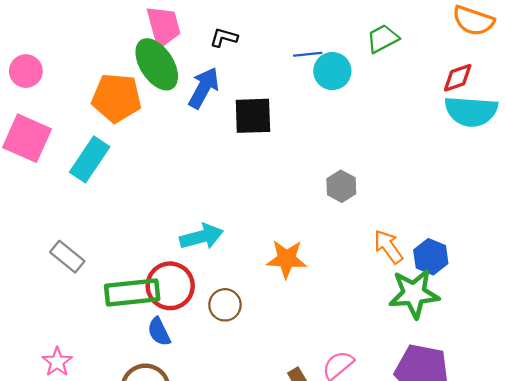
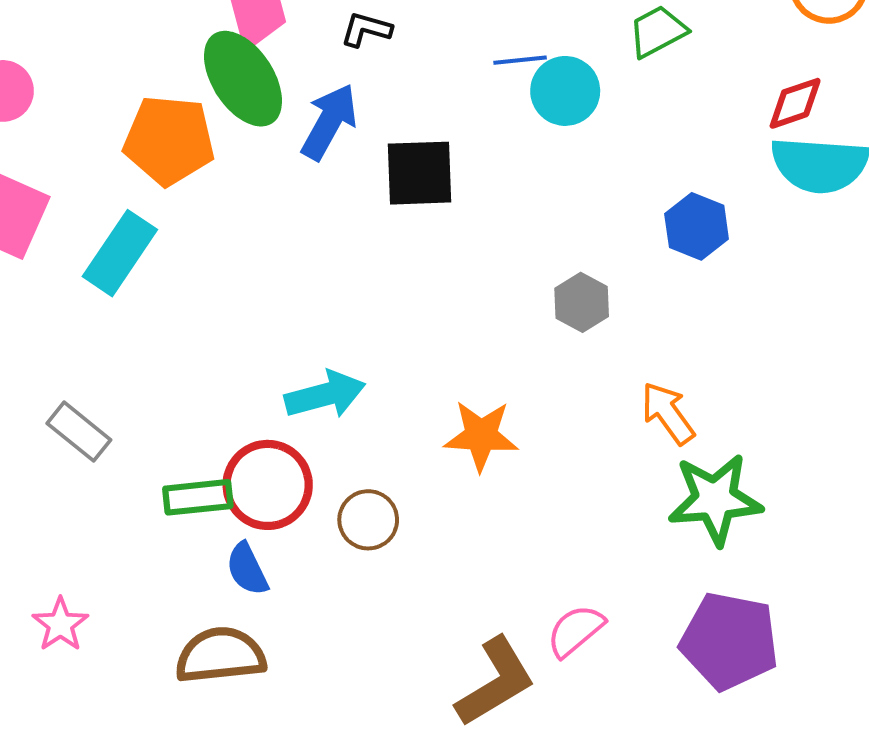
blue hexagon: (431, 257) -> (697, 226), moved
green rectangle: (132, 293) -> (198, 497), size x0.7

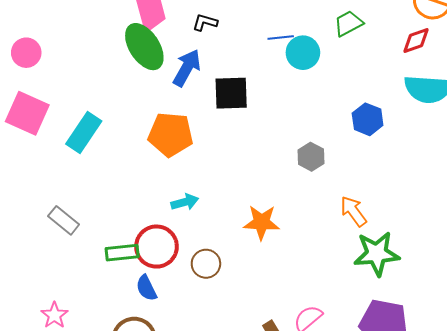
red diamond: (795, 103) -> (416, 41), moved
orange pentagon: (169, 140) -> (171, 134), moved
cyan arrow: (325, 395) -> (185, 202), size x0.7

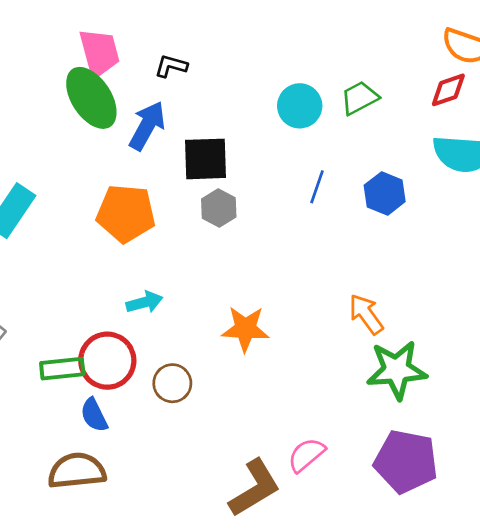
green trapezoid: (348, 23) -> (359, 98), moved
blue line: (281, 38) -> (317, 187), moved, turned -65
gray hexagon: (311, 157) -> (219, 208), moved

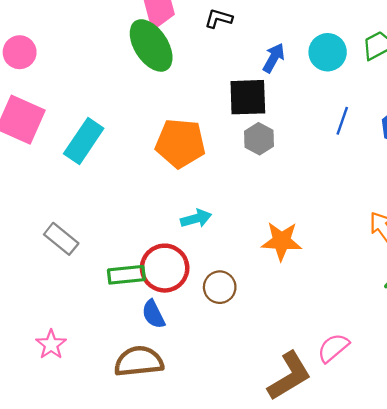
blue arrow: (147, 126) -> (274, 58), moved, size x0.7

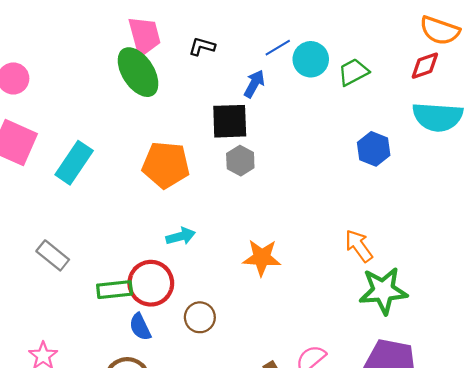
cyan circle: (328, 52) -> (311, 59), moved
blue line: (342, 121) -> (278, 48), moved, turned 40
brown circle: (220, 287) -> (200, 317), moved

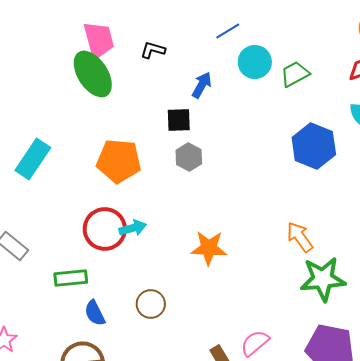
blue line: (278, 48) -> (228, 31), moved
black square: (230, 121) -> (179, 120), size x0.7
blue hexagon: (374, 149) -> (314, 146), size x1.4
red circle: (151, 283) -> (105, 229), moved

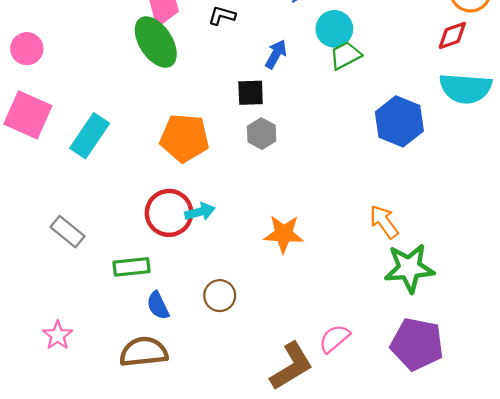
green trapezoid: (295, 74) -> (345, 55), moved

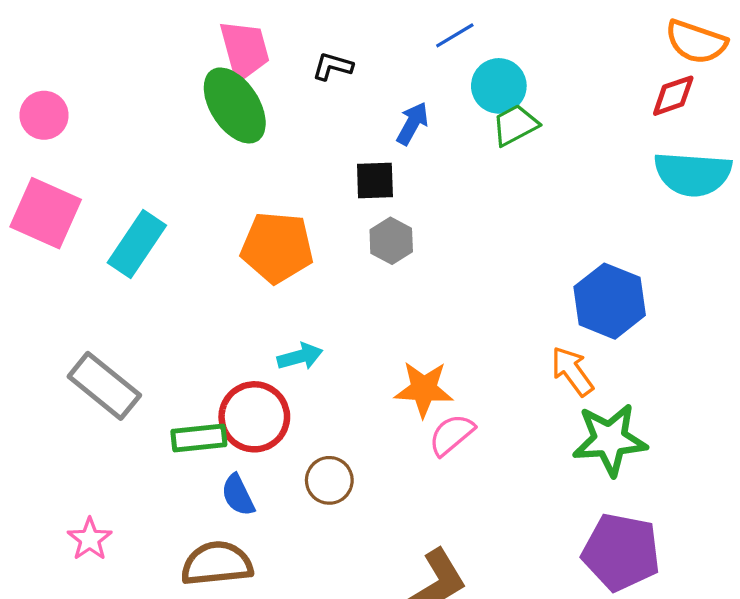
blue hexagon: (399, 121) -> (610, 301), moved
red circle: (169, 213) -> (254, 417), moved
gray rectangle: (68, 232) -> (104, 386), size x1.4
pink semicircle: (334, 339) -> (452, 435), moved

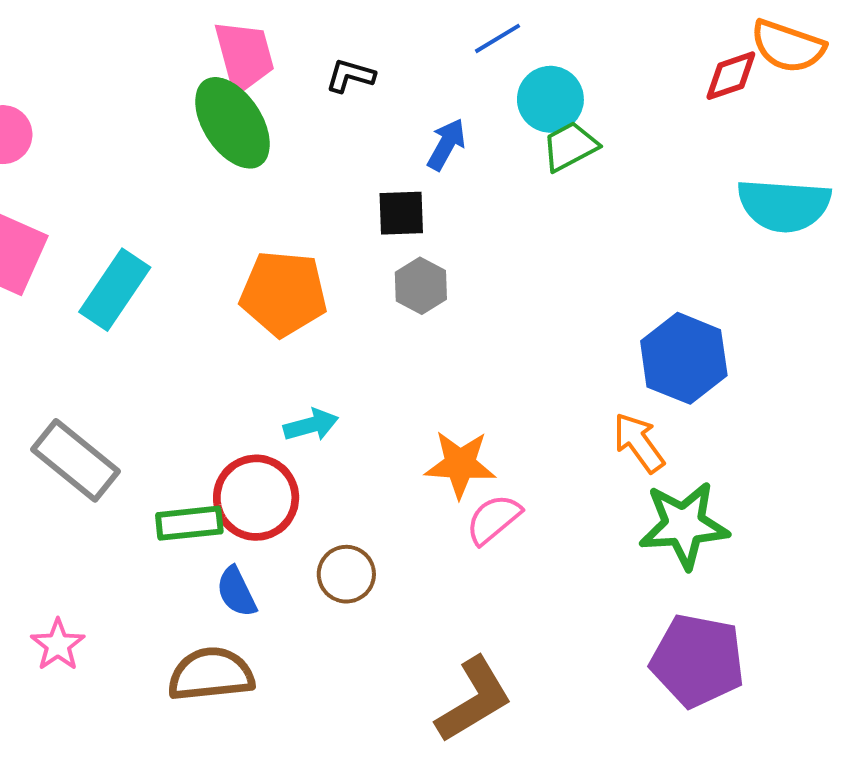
red diamond: (673, 96) -> (731, 76), moved

